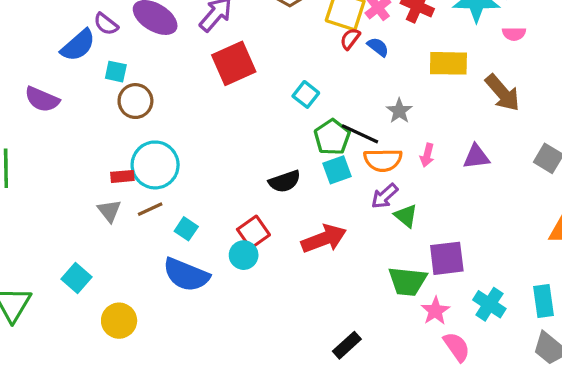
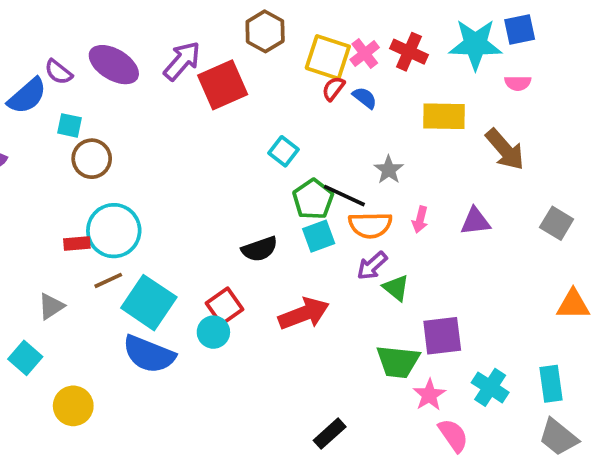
red square: (234, 63) -> (223, 85), moved
gray triangle: (109, 211) -> (51, 306), moved, turned 35
cyan square: (186, 229) -> (149, 303), size x2.0

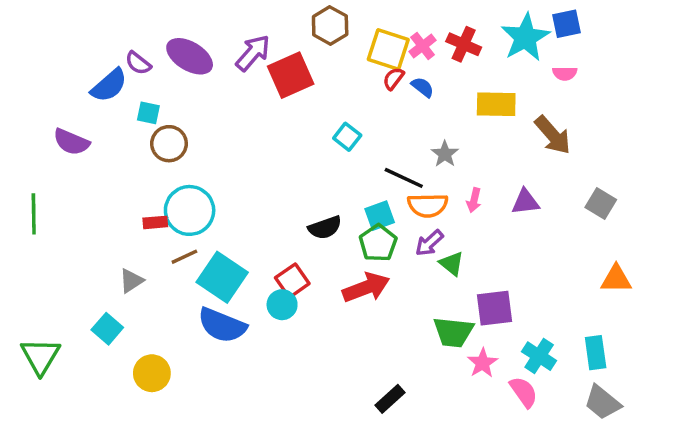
cyan star: (475, 44) -> (525, 37), turned -30
green pentagon: (313, 199) -> (378, 243), moved
pink semicircle: (453, 435) -> (524, 392), moved

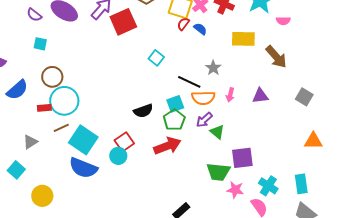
blue semicircle: (109, 85) -> (17, 90), moved
brown circle: (169, 144) -> (52, 77), moved
pink star: (483, 363) -> (235, 190), turned -30

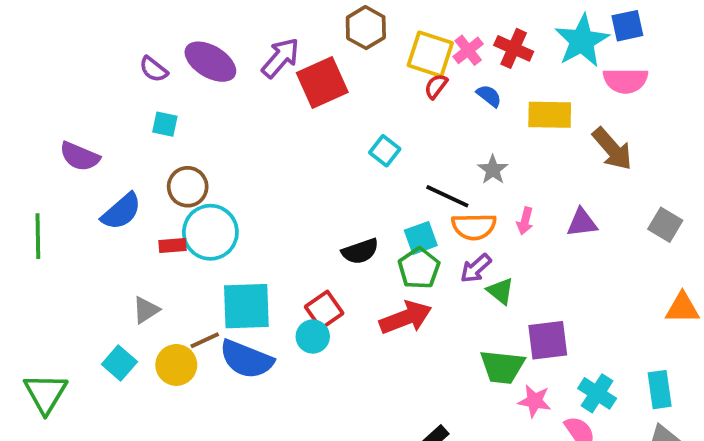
pink semicircle: (283, 21) -> (625, 81), size x1.6
blue semicircle: (200, 29) -> (489, 96), moved
brown line: (61, 128) -> (205, 340), moved
cyan square: (83, 140) -> (246, 306), turned -36
yellow circle: (42, 196) -> (176, 365), moved

